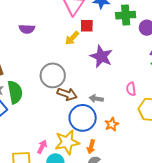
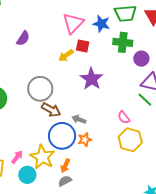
purple semicircle: (27, 29) -> (23, 38), turned -70
pink semicircle: (131, 89) -> (124, 117), moved, turned -40
orange star: (112, 124) -> (85, 140), moved
yellow star: (67, 142) -> (42, 157), turned 30

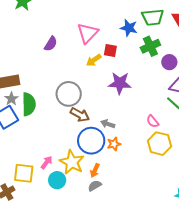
pink triangle: (73, 23) -> (88, 33), moved
green cross: (123, 42) -> (150, 46), turned -30
purple star: (92, 79) -> (120, 83), turned -30

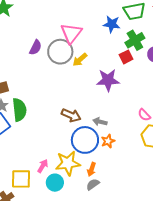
red square: (110, 50) -> (126, 57), moved, turned -32
gray circle: (69, 94) -> (60, 52), moved
yellow star: (72, 162) -> (68, 163), turned -30

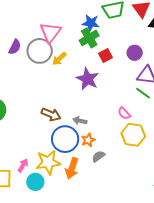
green cross: (135, 40) -> (89, 38), moved
purple star: (108, 80) -> (88, 79), turned 30
orange arrow: (92, 169) -> (72, 168), size x1.5
gray semicircle: (93, 184) -> (98, 156), moved

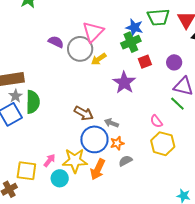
purple semicircle: (15, 47) -> (56, 42), turned -98

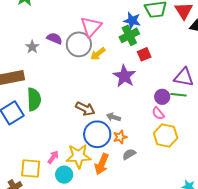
purple circle: (174, 62) -> (162, 97), moved
gray star: (16, 96) -> (32, 47), moved
green line: (177, 104) -> (179, 95), turned -35

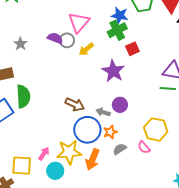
purple semicircle: (54, 38) -> (55, 38), moved
gray circle: (79, 44) -> (67, 40), size x0.6
purple circle: (162, 97) -> (120, 105), moved
pink semicircle: (158, 113) -> (144, 147), moved

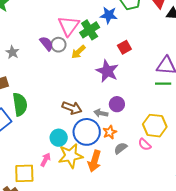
green cross: (117, 30) -> (90, 30), moved
purple semicircle: (55, 38) -> (46, 44), turned 35
cyan circle: (55, 171) -> (59, 138), moved

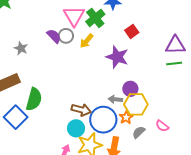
green semicircle: (20, 104) -> (34, 99), turned 30
brown arrow: (72, 108) -> (81, 110), moved
yellow hexagon: (155, 126) -> (136, 104), moved

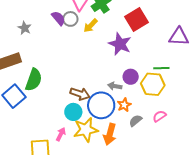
red square: (132, 31) -> (136, 20), size x1.6
green line: (174, 63) -> (161, 68), moved
yellow hexagon: (136, 104) -> (153, 84), moved
pink semicircle: (162, 126) -> (159, 116), turned 104

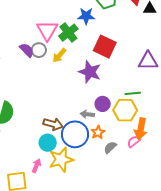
red square: (136, 20) -> (105, 47), turned -30
orange arrow: (110, 134) -> (141, 129), moved

